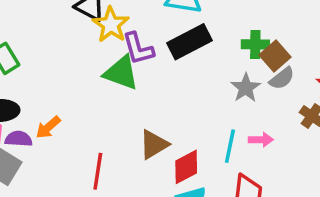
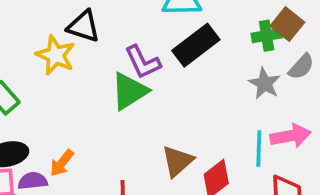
yellow star: (111, 25) -> (56, 55), moved
brown square: (275, 56) -> (287, 24), moved
green triangle: (121, 73) -> (129, 91), turned -42
pink arrow: (261, 140) -> (291, 136), size x1.5

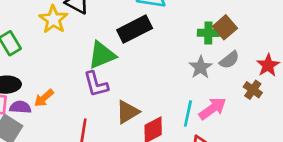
black rectangle: (196, 45) -> (135, 29), moved
purple L-shape: (143, 62) -> (96, 84), moved
pink arrow: (291, 136) -> (213, 108), turned -36

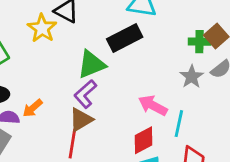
purple L-shape: (96, 84) -> (85, 94), turned 64
pink arrow: (213, 108) -> (153, 105), moved, turned -116
brown triangle: (128, 112) -> (81, 120), moved

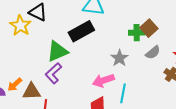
gray star: (192, 77) -> (119, 58), moved
pink arrow: (153, 105) -> (103, 80), turned -45
brown triangle: (81, 120) -> (32, 91), moved, turned 30

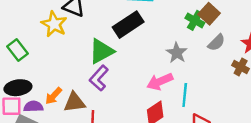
green cross: (137, 33) -> (195, 20), turned 35

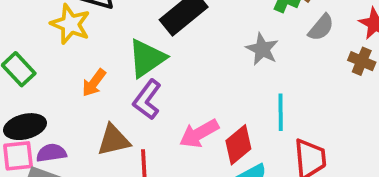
pink arrow: (160, 82) -> (199, 133), moved
orange arrow: (54, 96) -> (94, 83), moved

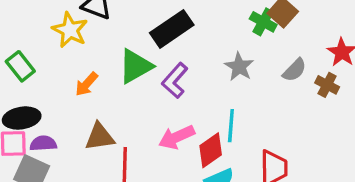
gray semicircle: (321, 27) -> (294, 70), moved
purple L-shape: (147, 100) -> (175, 81), moved
cyan line: (281, 112) -> (231, 126), moved

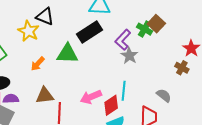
green triangle: (136, 66) -> (67, 54), turned 30
gray semicircle: (294, 70) -> (164, 95), moved, turned -98
purple L-shape: (175, 81) -> (123, 40), moved

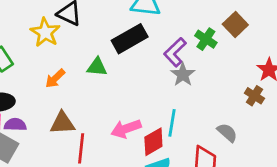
brown square: (156, 24) -> (235, 25), moved
green triangle: (67, 54) -> (97, 67), size x0.7

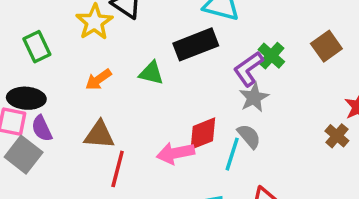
green cross: (206, 39) -> (271, 56), moved
purple semicircle: (15, 125) -> (42, 128), turned -125
gray semicircle: (227, 133) -> (249, 136), moved
red diamond: (153, 142) -> (203, 134), moved

